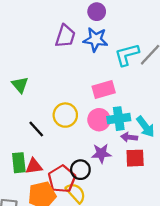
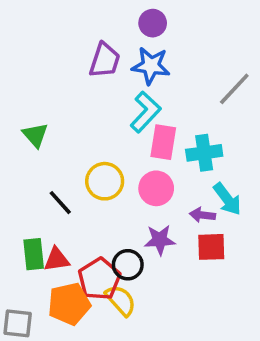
cyan L-shape: (127, 55) -> (146, 112), moved, turned 148
pink rectangle: (104, 89) -> (163, 142), turned -65
cyan cross: (119, 119) -> (204, 153), moved

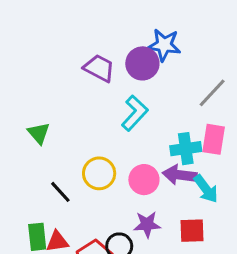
purple circle: (153, 23) -> (142, 63), moved, size x1.4
purple trapezoid: (105, 60) -> (99, 68), turned -80
blue star: (151, 66) -> (164, 45), moved
pink rectangle: (163, 142) -> (214, 139), moved
purple arrow: (202, 215) -> (180, 175), moved, size x1.5

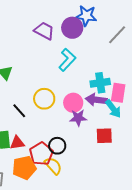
gray line: (212, 93) -> (117, 35), moved
pink rectangle: (214, 139) -> (118, 93), moved
purple star: (147, 224) -> (78, 118), moved

